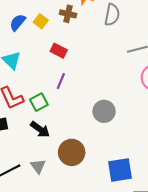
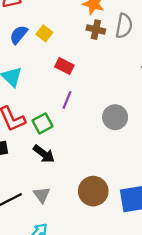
brown cross: (68, 14) -> (96, 30), moved
gray circle: (104, 111) -> (115, 117), moved
brown circle: (72, 152) -> (93, 191), moved

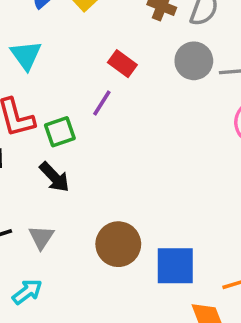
red rectangle: (64, 66) -> (122, 64), moved
gray circle: (115, 117) -> (194, 61), moved

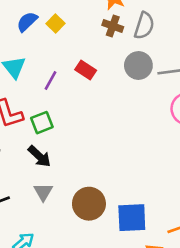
purple line: (102, 103) -> (51, 80), moved
gray triangle: (41, 237) -> (43, 192), moved

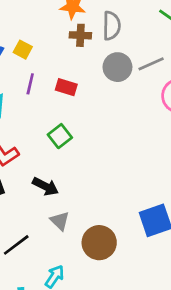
purple line: (51, 80) -> (30, 84), moved
green square: (42, 123) -> (60, 136), moved
brown circle: (89, 204) -> (99, 243), moved

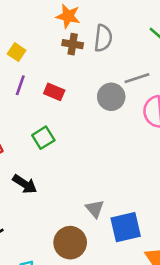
gray circle: (117, 67) -> (111, 97), moved
gray triangle: (60, 221) -> (95, 209), moved

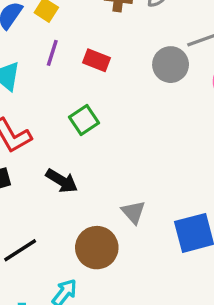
gray triangle: (95, 209) -> (133, 212), moved
brown circle: (70, 243) -> (97, 248), moved

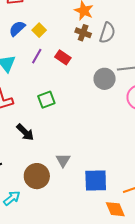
red rectangle: (96, 60) -> (63, 57), moved

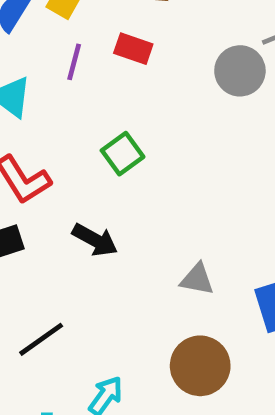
gray triangle: (63, 160) -> (197, 279), turned -35
brown circle: (37, 176) -> (200, 366), moved

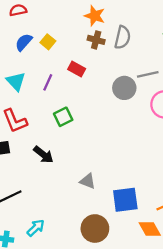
purple line: (74, 62) -> (48, 82), moved
brown circle: (200, 366) -> (95, 229), moved

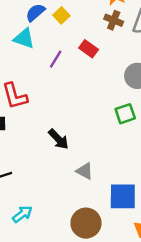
cyan triangle: (16, 81) -> (24, 38), moved, turned -35
green square: (63, 117) -> (125, 114), moved
black arrow: (43, 155) -> (58, 139), moved

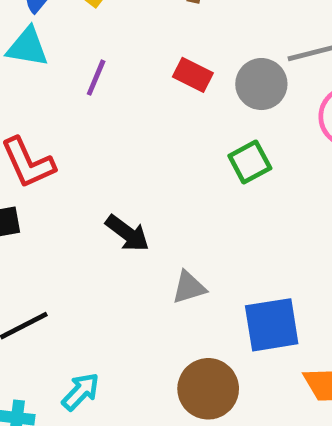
red rectangle: (89, 49) -> (193, 75), moved
gray triangle: (85, 171) -> (189, 287), turned -36

